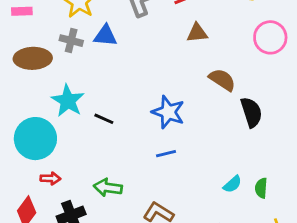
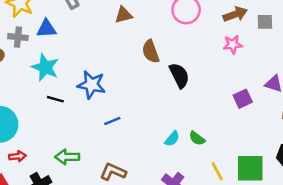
brown semicircle: (222, 80) -> (151, 52), turned -135
cyan star: (68, 101) -> (45, 67), moved
blue star: (168, 112) -> (91, 85), moved
green semicircle: (261, 188) -> (197, 138), turned -49

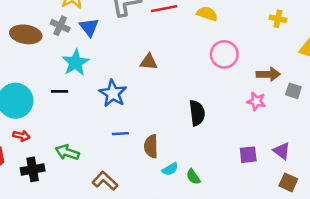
brown triangle: (124, 15) -> (149, 62), moved
blue triangle: (46, 29) -> (89, 27), turned 36
brown semicircle: (151, 52) -> (151, 146), moved
black line: (55, 99) -> (60, 91), moved, turned -35

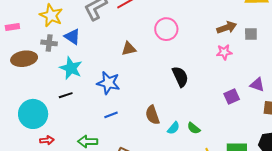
pink circle: (224, 54) -> (166, 29), moved
blue line: (120, 134) -> (111, 115), moved

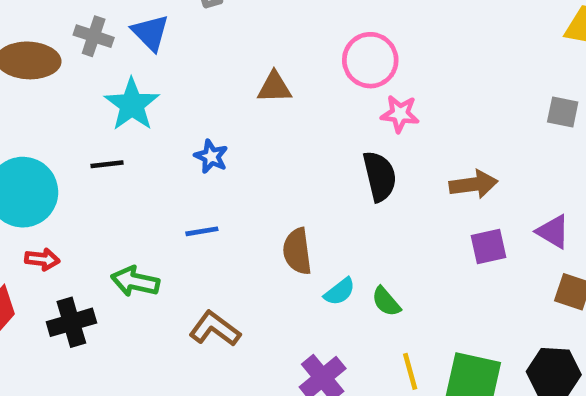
brown arrow: (227, 27) -> (473, 184), moved
pink star: (224, 52) -> (400, 114), moved
blue star: (108, 83) -> (211, 156), size x0.6

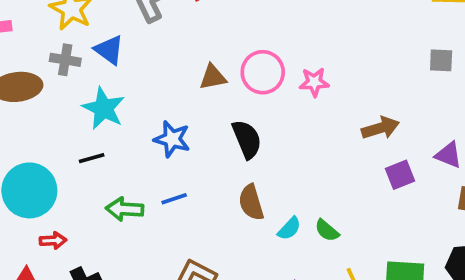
pink circle: (370, 60) -> (263, 72), moved
blue star: (211, 156) -> (172, 139), size x1.4
black semicircle: (380, 176) -> (247, 139), moved
green arrow: (135, 281) -> (125, 209), moved

